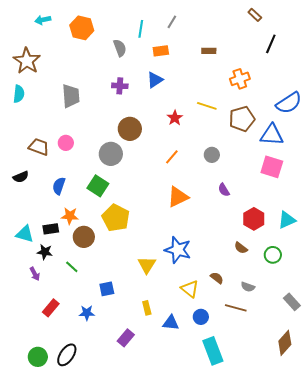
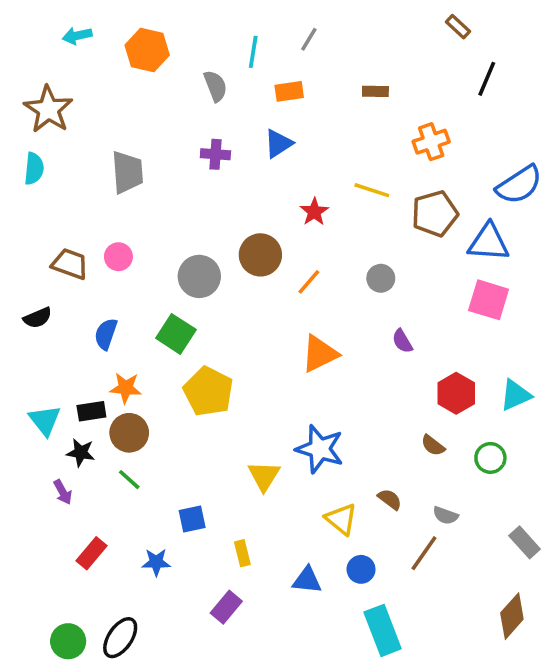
brown circle: (130, 129) -> (260, 255), moved
cyan triangle: (25, 234) -> (45, 420), turned 36
brown circle: (84, 237) -> (129, 433), moved
yellow rectangle: (147, 308) -> (242, 553), moved
brown line: (236, 308) -> (424, 553), turned -70

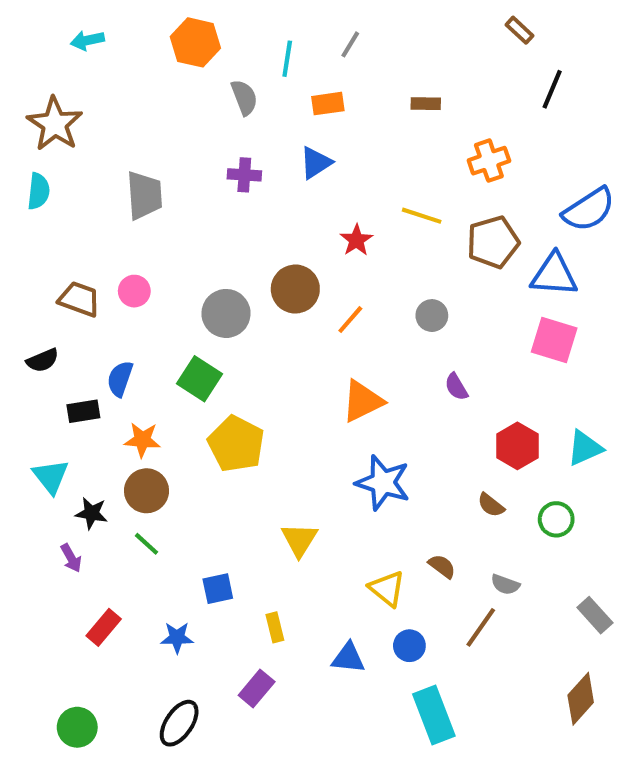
orange hexagon: (147, 50) -> (195, 42), moved
black rectangle: (91, 411) -> (83, 411), moved
blue star: (320, 449) -> (383, 483), moved
black ellipse: (120, 638) -> (179, 723), moved

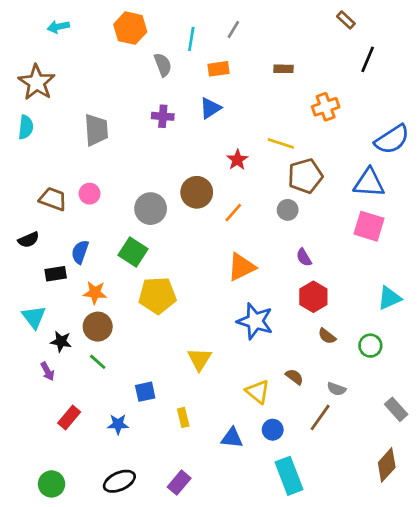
brown pentagon: (493, 242) -> (305, 176), moved
yellow pentagon: (236, 444) -> (157, 295), turned -30
red hexagon: (517, 446) -> (313, 297), moved
purple rectangle: (257, 689) -> (179, 483), moved
black ellipse: (179, 723) -> (119, 481), turned 32

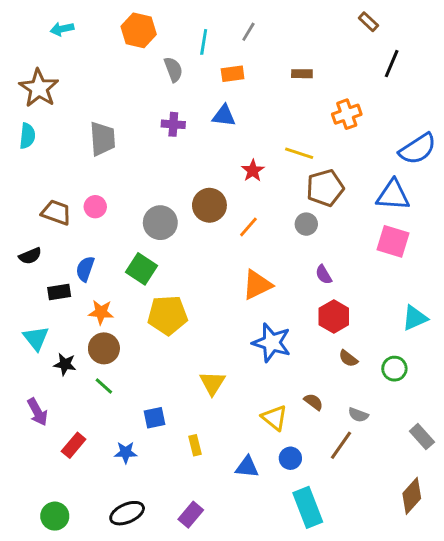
blue triangle: (210, 108) -> (224, 116), turned 40
purple arrow: (47, 371) -> (37, 412), moved, size x1.4

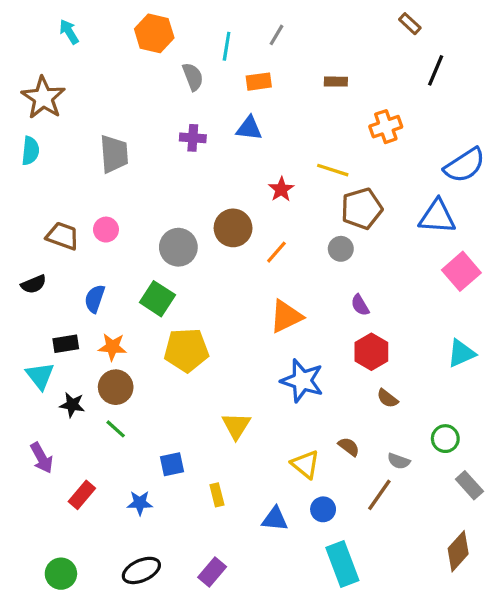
cyan arrow: (62, 29) -> (69, 32), turned 70
pink square: (393, 241) -> (461, 271), moved, turned 32
black rectangle: (59, 292) -> (66, 344), moved
green circle: (394, 369) -> (445, 439), moved

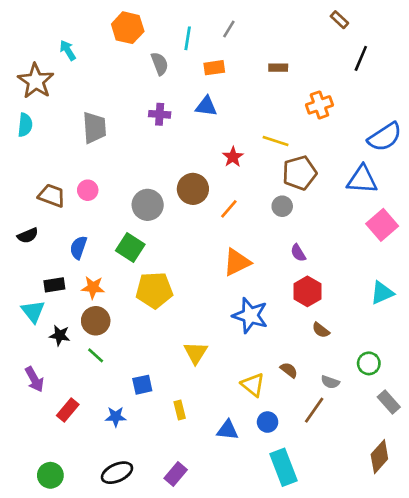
cyan arrow: (69, 32) -> (68, 50), moved

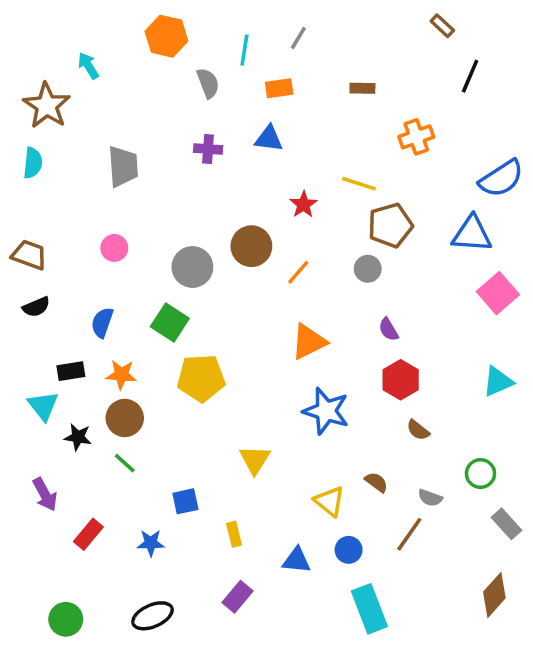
brown trapezoid: (52, 196) -> (29, 255), moved
purple rectangle: (176, 474) -> (238, 597), moved

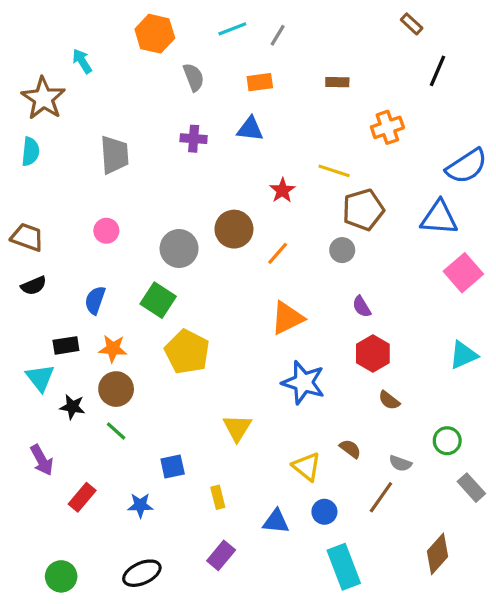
cyan line: (244, 50) -> (232, 29), moved, turned 60
yellow pentagon: (201, 378) -> (187, 352), turned 30
brown diamond: (494, 595) -> (437, 554), moved

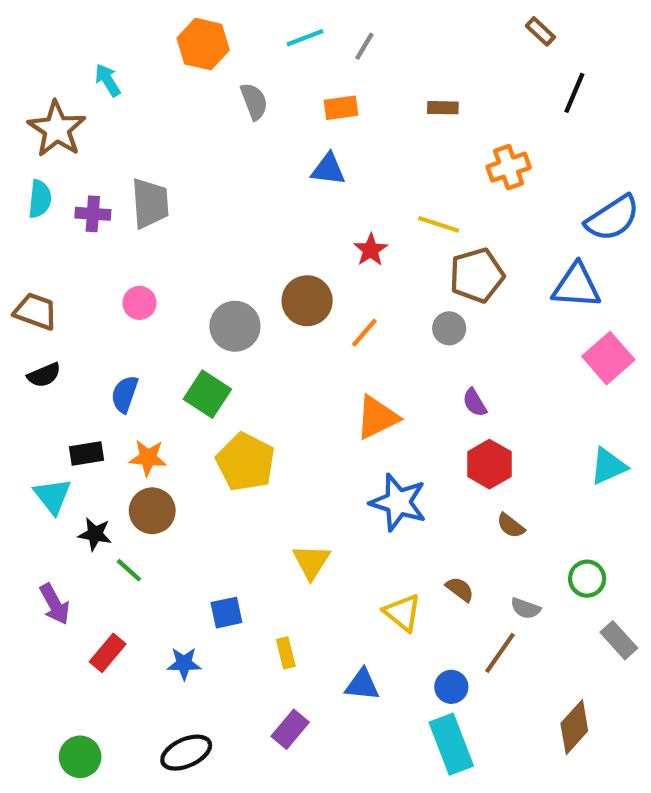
purple cross: (194, 139) -> (93, 214), moved
green line: (116, 431) -> (129, 570), moved
blue circle: (324, 512) -> (451, 687), moved

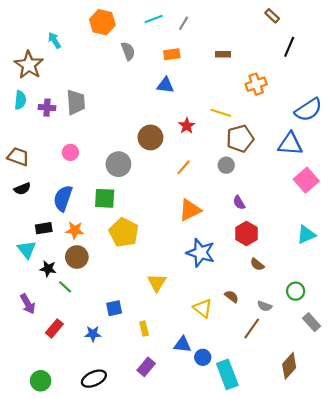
brown circle: (307, 301) -> (150, 137), moved
blue semicircle: (125, 394) -> (63, 198), size x1.4
green square: (207, 394) -> (105, 198), turned -30
blue circle: (451, 687) -> (203, 357), moved

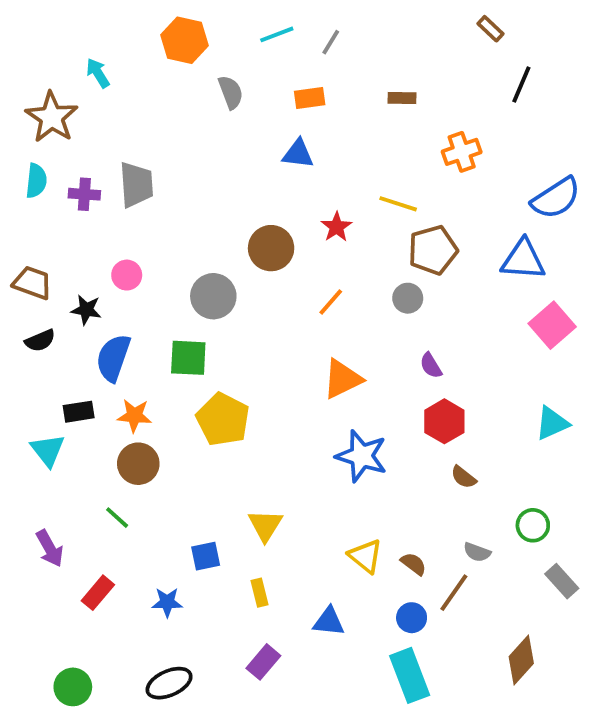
black star: (48, 269) -> (86, 310), moved
yellow triangle: (157, 283) -> (265, 525), moved
brown semicircle: (232, 296) -> (414, 564), moved
blue circle: (203, 357) -> (412, 618), moved

